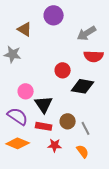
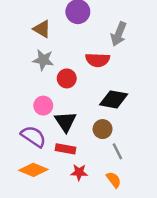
gray arrow: (87, 33) -> (119, 34), turned -36
gray star: (13, 54) -> (43, 60), moved
red semicircle: (94, 56) -> (98, 60), moved
red circle: (63, 70) -> (67, 78), moved
brown circle: (68, 121) -> (103, 129), moved

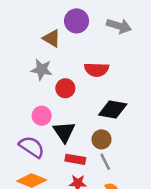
brown triangle: (42, 29) -> (52, 38), moved
gray arrow: (119, 34) -> (119, 26), moved, turned -95
red rectangle: (65, 149) -> (75, 159), moved
gray line: (117, 151) -> (105, 162), moved

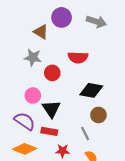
brown circle: (101, 139) -> (98, 115), moved
red rectangle: (75, 159) -> (49, 131), moved

